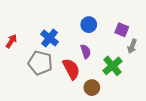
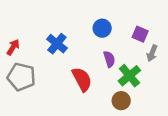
purple semicircle: (86, 51) -> (109, 59), moved
gray pentagon: (40, 63) -> (21, 77), moved
brown circle: (92, 88) -> (121, 101), moved

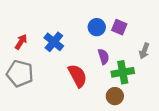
purple square: (140, 34) -> (119, 27), moved
red arrow: (13, 47) -> (21, 42), moved
green cross: (129, 76) -> (123, 72), turned 30

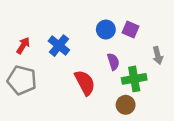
gray arrow: (144, 51) -> (158, 55), turned -35

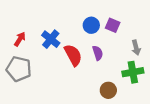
green cross: (134, 79) -> (133, 72), moved
red semicircle: (85, 83) -> (73, 55), moved

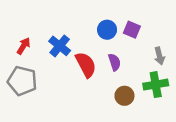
brown circle: (108, 90) -> (124, 96), moved

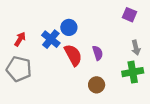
blue circle: (107, 30) -> (69, 27), moved
purple square: (132, 30) -> (130, 15), moved
brown circle: (124, 96) -> (97, 85), moved

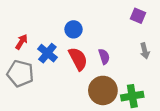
blue cross: (51, 39) -> (47, 53), moved
green cross: (133, 72) -> (132, 96), moved
brown circle: (97, 85) -> (103, 90), size x1.6

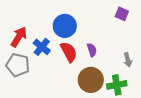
blue circle: (74, 29) -> (65, 26), size x1.5
red arrow: (21, 42) -> (19, 37), size x1.5
gray arrow: (145, 51) -> (128, 60), moved

